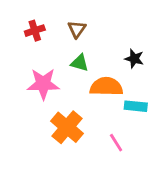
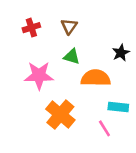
black star: (134, 59) -> (121, 53), turned 30
cyan rectangle: (136, 106) -> (118, 107), moved

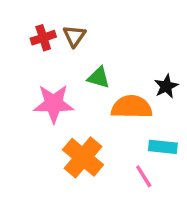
brown triangle: (69, 26) -> (74, 36), moved
black star: (121, 53) -> (166, 86), moved

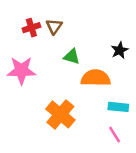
black star: (166, 86) -> (120, 50), moved
pink star: (54, 104) -> (21, 70), moved
pink line: (144, 176) -> (115, 135), moved

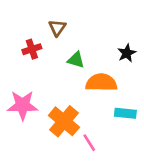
red cross: (31, 28) -> (32, 49), moved
pink star: (21, 70) -> (23, 105), moved
pink line: (115, 135) -> (89, 143), moved

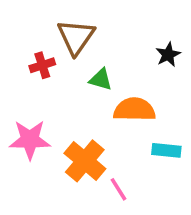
brown triangle: (57, 28) -> (76, 37), size x1.6
black star: (127, 53) -> (168, 55), moved

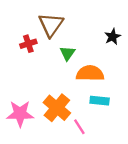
green triangle: (101, 79) -> (68, 53), turned 49
pink star: (30, 140) -> (20, 114), moved
cyan rectangle: (166, 150) -> (100, 101), moved

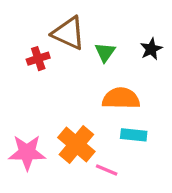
brown triangle: (51, 25) -> (68, 33), turned -40
green triangle: (68, 53) -> (105, 52), moved
pink line: (79, 127) -> (107, 170), turned -35

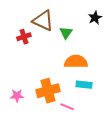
black star: (151, 49) -> (95, 18), moved
orange cross: (76, 144) -> (48, 91), turned 35
pink star: (27, 152) -> (17, 96), size x0.6

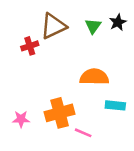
brown triangle: (43, 21) -> (53, 26), turned -50
green triangle: (66, 33) -> (93, 26), moved
cyan rectangle: (84, 85) -> (115, 105), moved

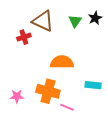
brown triangle: (53, 26) -> (43, 21), turned 50
orange semicircle: (94, 77) -> (62, 62), moved
orange cross: (60, 113) -> (48, 91), turned 30

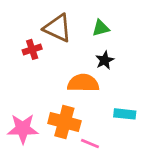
black star: (95, 18) -> (105, 60), moved
green triangle: (75, 21) -> (101, 28), turned 40
pink star: (17, 96) -> (23, 129), size x1.6

